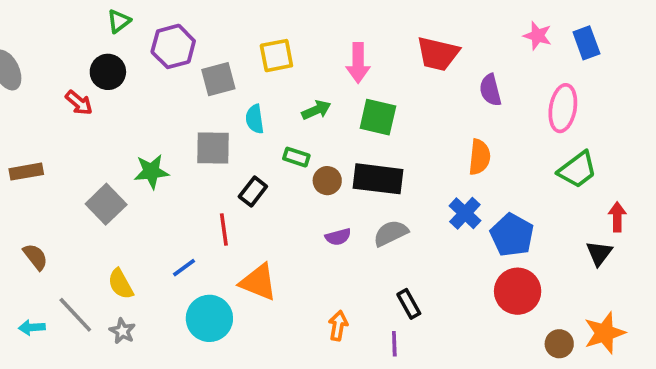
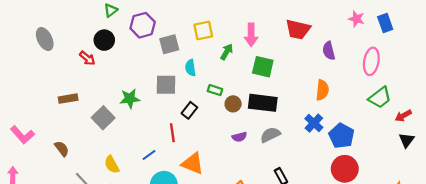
green arrow: (316, 110) -> (227, 52), moved, turned -35
brown rectangle: (26, 172) -> (68, 99), moved
red arrow: (617, 217) -> (403, 116), moved, turned -119
black triangle: (599, 253) -> (406, 140), moved

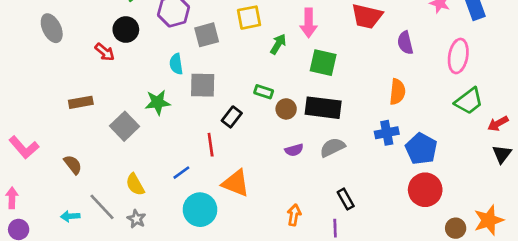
cyan semicircle: (190, 68) -> (176, 64), moved
blue cross: (314, 123) -> (387, 133), turned 36

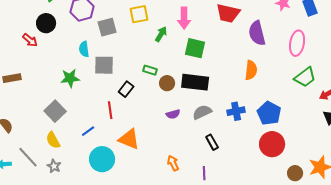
purple semicircle: (405, 43) -> (257, 33), size x1.4
gray square: (125, 126) -> (55, 111), moved
blue cross: (387, 133) -> (236, 111), moved
black rectangle: (346, 199) -> (212, 142), moved
orange arrow: (294, 215) -> (173, 163), turned -35

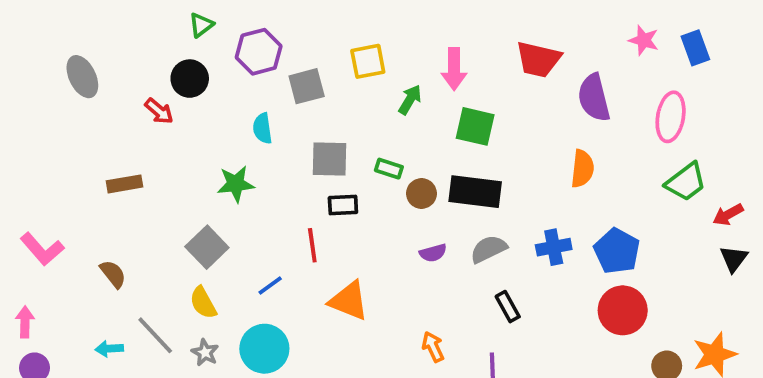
gray square: (104, 65) -> (330, 159), moved
black rectangle: (126, 89) -> (343, 205), turned 49
cyan circle: (102, 159) -> (264, 349), moved

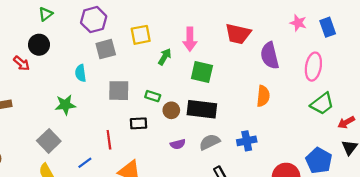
purple hexagon: (259, 52) -> (94, 20), moved
black rectangle: (343, 205) -> (138, 123), moved
blue pentagon: (617, 251) -> (319, 161), moved

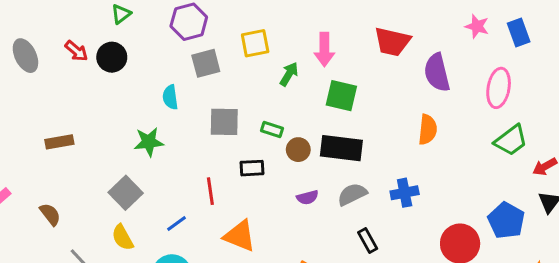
red arrow: (21, 63) -> (76, 51), moved

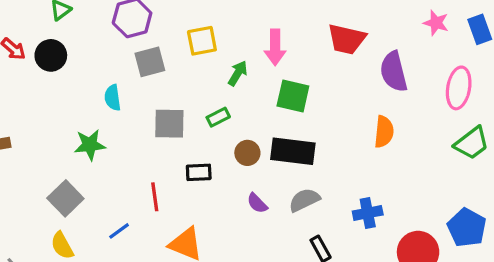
green rectangle: (272, 130) -> (218, 117), moved, turned -45
blue cross: (405, 193) -> (368, 213), moved
purple semicircle: (307, 197) -> (257, 203), turned 60

